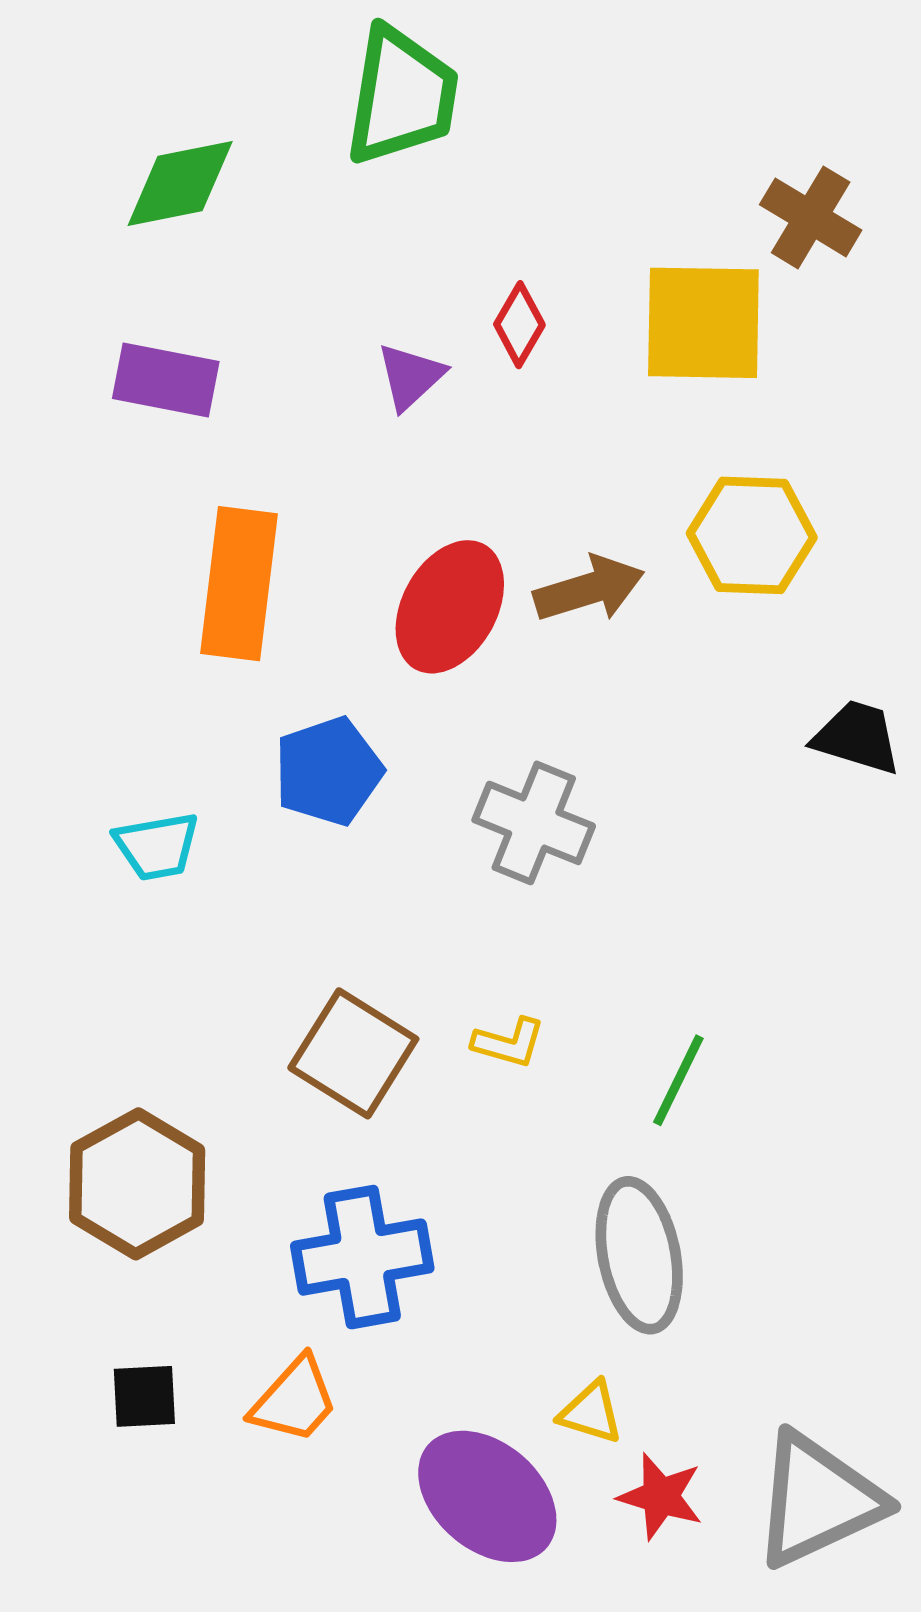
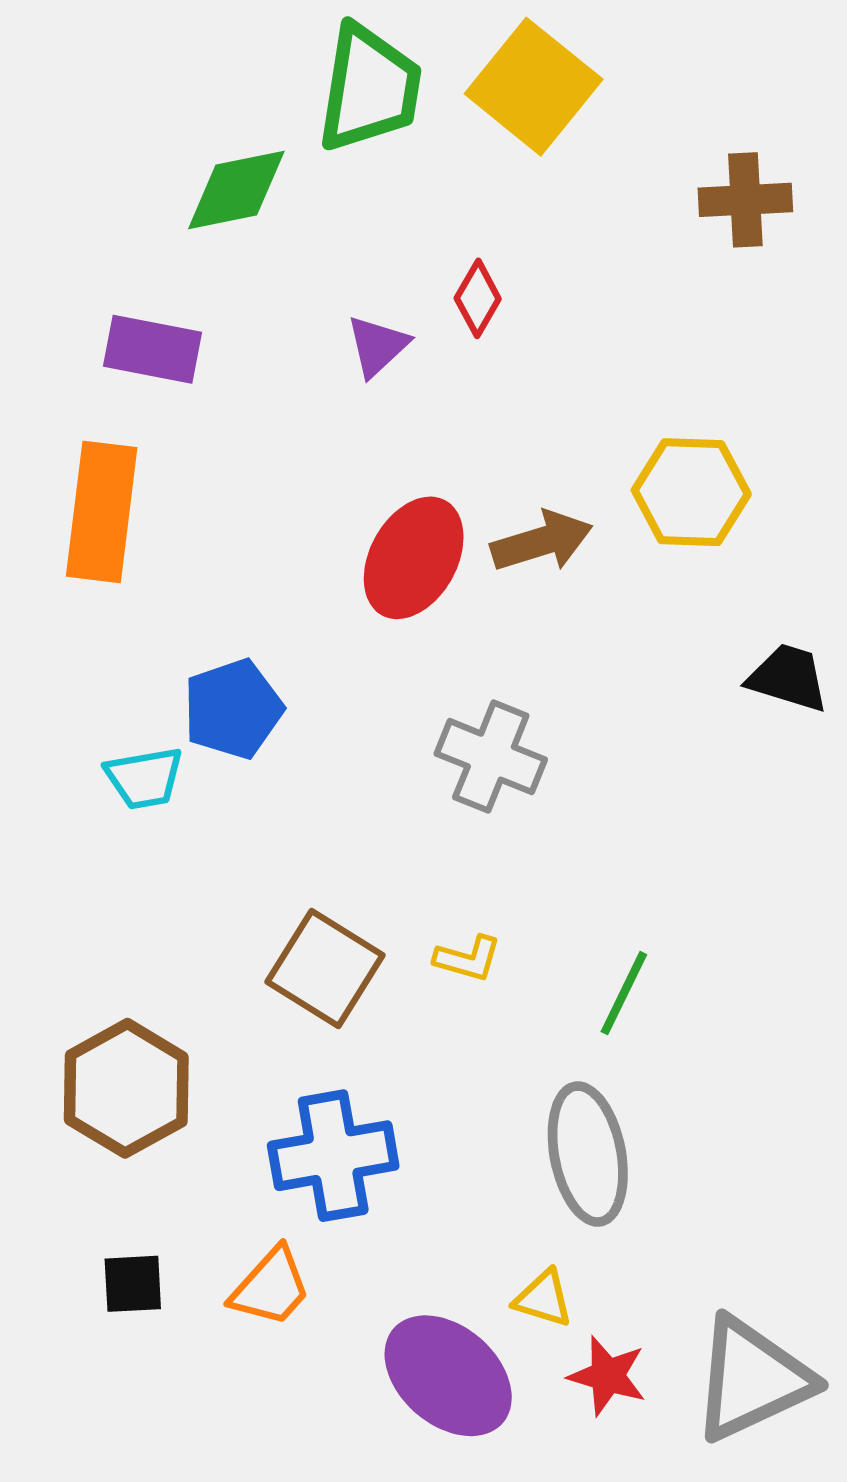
green diamond: (180, 183) -> (236, 190), moved
brown cross: (811, 217) -> (745, 200), turned -34
yellow square: (703, 323) -> (534, 87), moved, turned 38
orange rectangle: (239, 584) -> (102, 512), moved
blue pentagon: (328, 771) -> (233, 709), moved

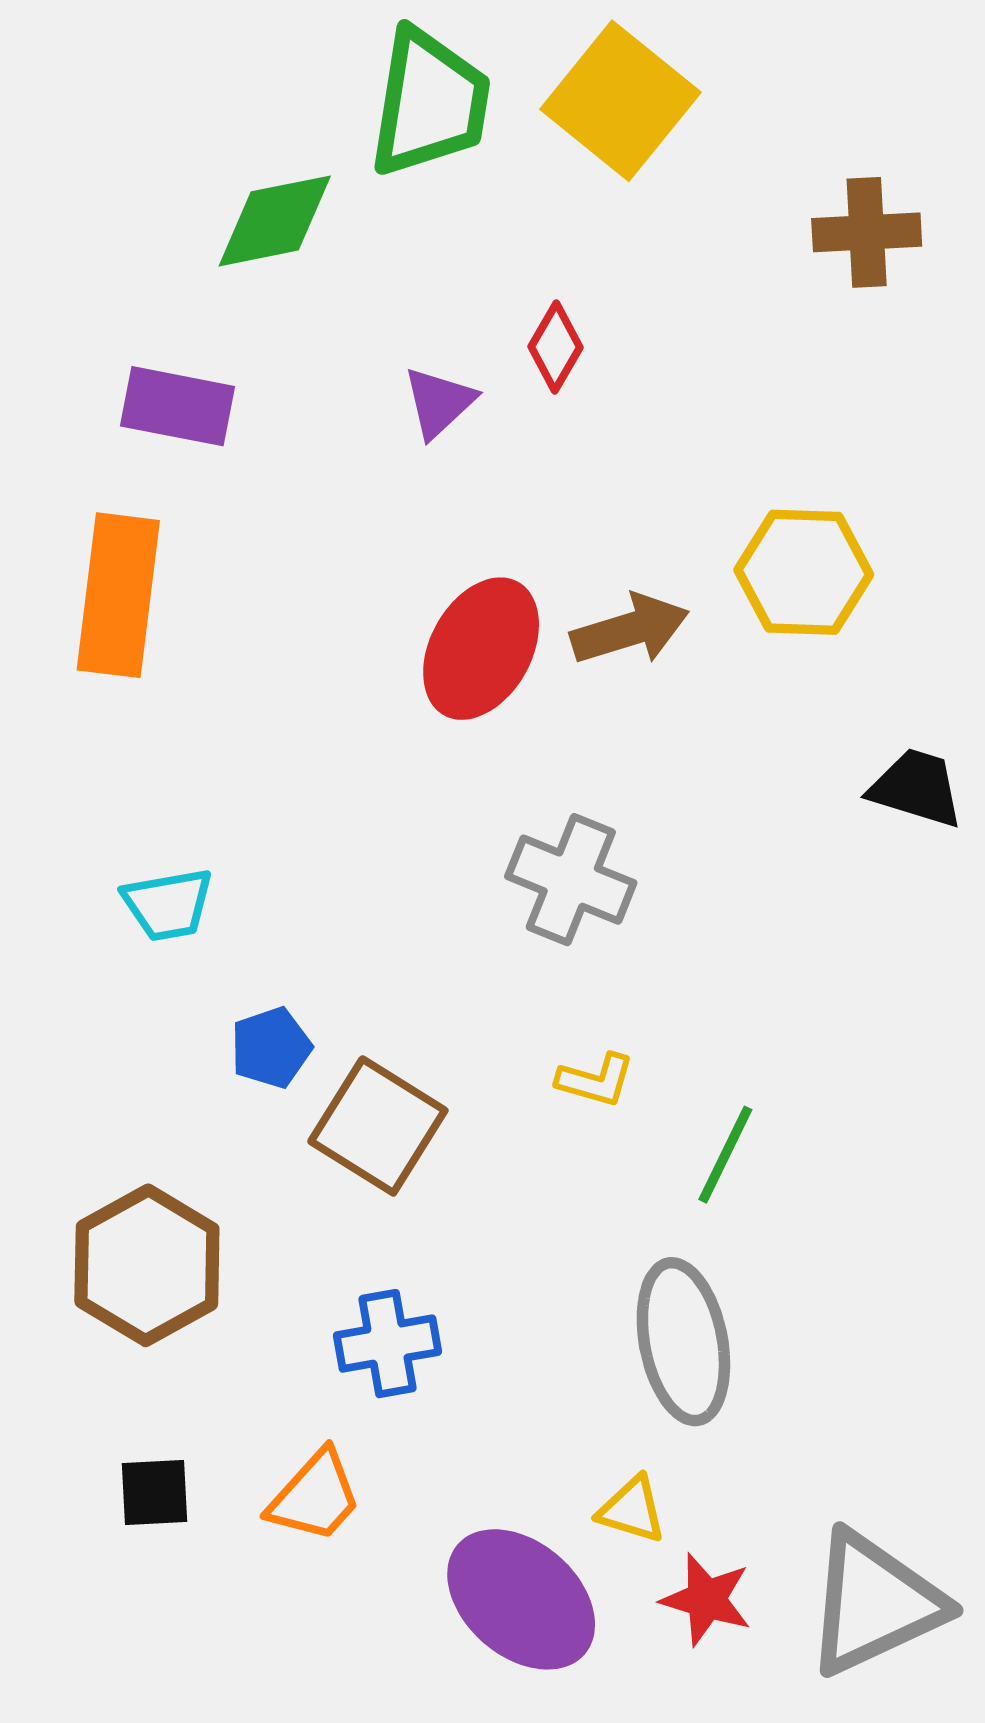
blue pentagon: (233, 709) -> (271, 1048), moved, size x0.7
yellow L-shape: (468, 959) -> (596, 1080), moved
blue cross: (333, 1156) -> (387, 1344), size x0.7

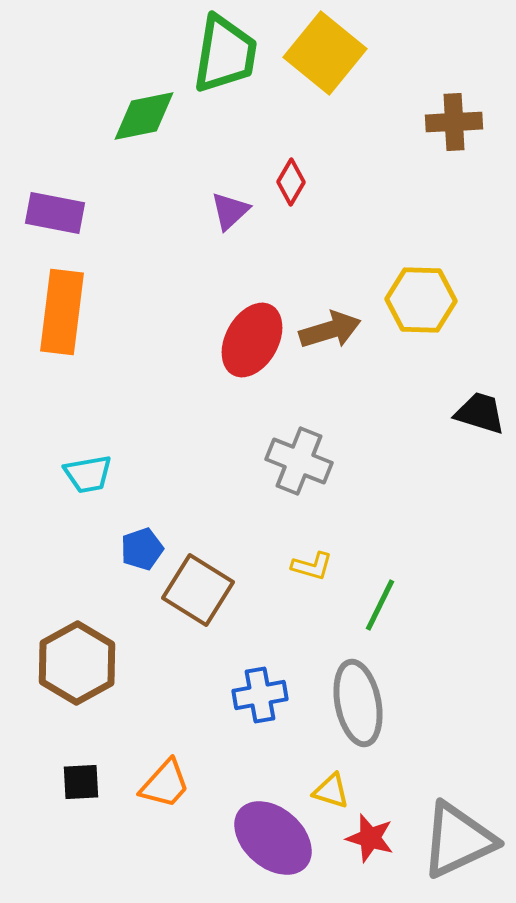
purple rectangle: (177, 406) -> (55, 213), moved
blue cross: (387, 1344) -> (260, 695), moved

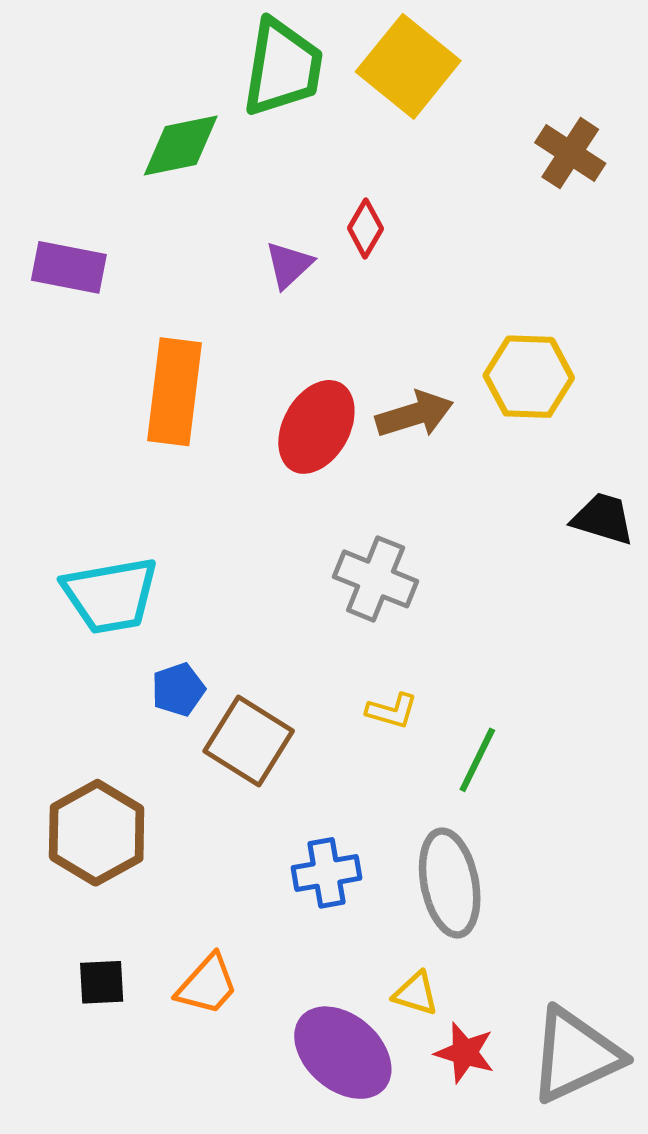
brown cross: (454, 122) -> (570, 153), turned 36
orange rectangle: (62, 312) -> (174, 392), moved
cyan trapezoid: (88, 474) -> (110, 595), size x1.6

